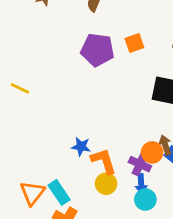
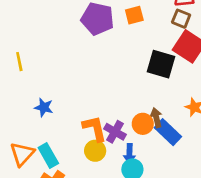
yellow line: (20, 88) -> (19, 62), moved, turned 48
blue star: (81, 147) -> (44, 107), moved
purple cross: (140, 164) -> (115, 132), moved

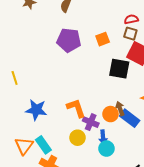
orange square: (134, 15) -> (103, 39), moved
blue star: (44, 107) -> (36, 110), size x1.5
orange L-shape: (95, 128) -> (76, 108), moved

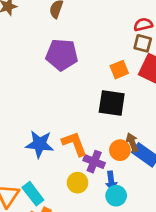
orange square: (103, 39) -> (119, 70), moved
black square: (119, 69) -> (112, 103), moved
blue star: (36, 110) -> (40, 144), moved

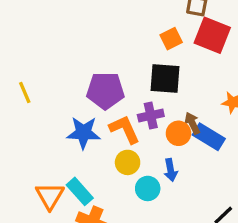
purple pentagon: (62, 55) -> (105, 91), moved
purple cross: (94, 162) -> (151, 115), moved, turned -30
yellow circle: (78, 183) -> (128, 162), moved
cyan circle: (116, 196) -> (148, 188), moved

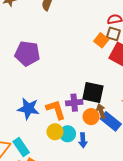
orange square: (171, 39) -> (101, 40), moved, turned -32
black square: (165, 78) -> (93, 92), moved
purple pentagon: (105, 91) -> (27, 54), moved
cyan circle: (148, 188) -> (68, 134), moved

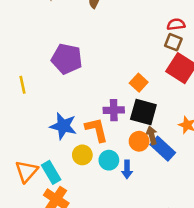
orange square: (101, 40) -> (139, 83), moved
purple cross: (74, 103) -> (114, 110), moved
yellow circle: (55, 132) -> (82, 155), moved

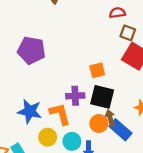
red semicircle: (176, 24) -> (117, 13), moved
orange square: (139, 83) -> (97, 70), turned 35

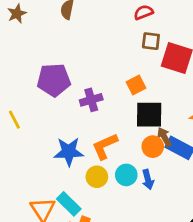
brown square: (128, 33) -> (151, 41), moved
purple cross: (75, 96) -> (91, 100), moved
orange L-shape: (60, 114) -> (105, 146), turned -85

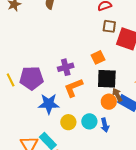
purple pentagon: (54, 80) -> (31, 78), moved
orange L-shape: (105, 146) -> (73, 88), moved

